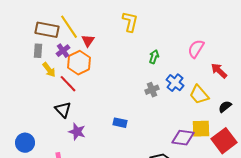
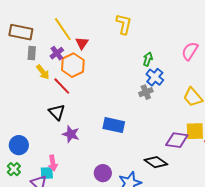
brown rectangle: (47, 30) -> (21, 32), moved
blue cross: (175, 83) -> (155, 77), moved
blue rectangle: (120, 123) -> (114, 125), size x1.5

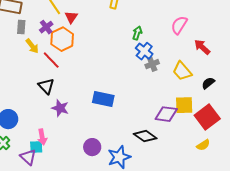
gray cross: (146, 92) -> (152, 64), moved

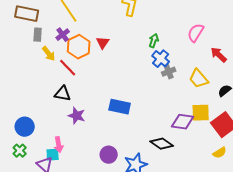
red triangle: (71, 17) -> (103, 43), moved
black triangle: (46, 86) -> (63, 94), turned -36

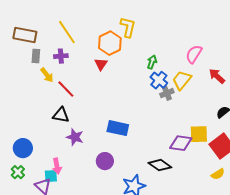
purple cross: (63, 35) -> (61, 56), turned 32
orange hexagon: (79, 47) -> (110, 43), moved
yellow trapezoid: (199, 79) -> (182, 80), moved, turned 80
purple circle: (109, 155) -> (105, 161), moved

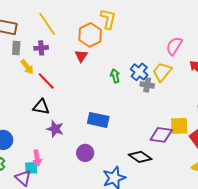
green arrow: (152, 62) -> (115, 76), moved, turned -32
gray cross: (167, 93) -> (147, 85), turned 32

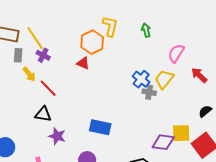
yellow line: (47, 24) -> (35, 38), moved
purple cross: (41, 48) -> (43, 55), turned 32
red triangle: (81, 56) -> (83, 63), turned -40
green arrow: (115, 76) -> (146, 30), moved

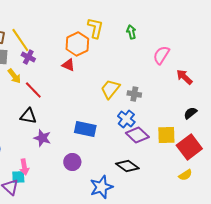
blue cross: (141, 79) -> (126, 119), moved
yellow trapezoid: (164, 79) -> (110, 89), moved
purple diamond: (163, 142) -> (137, 135), moved, turned 35

